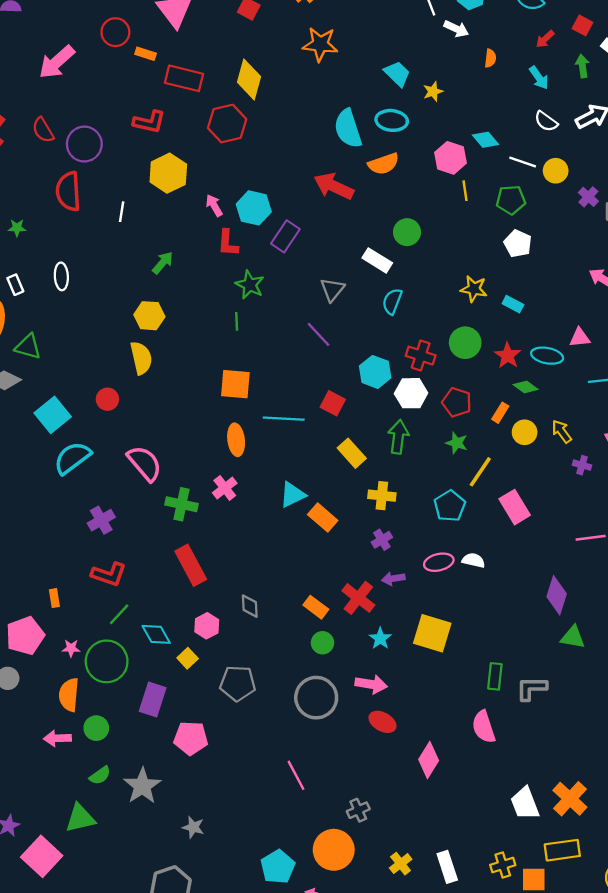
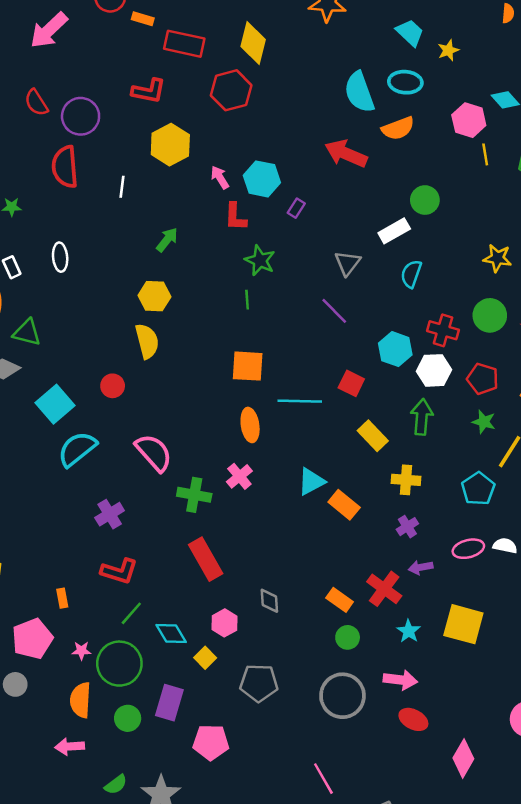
purple rectangle: (285, 236) -> (296, 208), size x0.6
white rectangle: (377, 260) -> (394, 231), turned -60
green circle: (96, 728) -> (128, 718), moved

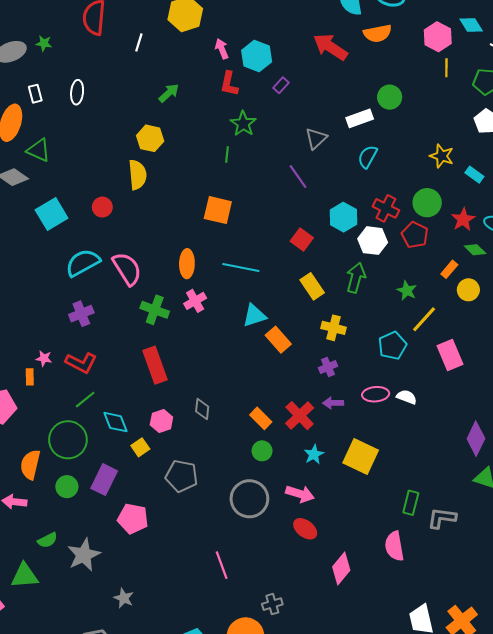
red pentagon: (483, 379) -> (415, 235), moved
cyan line: (300, 401) -> (241, 267), moved
orange ellipse: (250, 425) -> (187, 264), moved
cyan semicircle: (77, 449) -> (83, 263), moved
pink star: (81, 651) -> (44, 358), moved

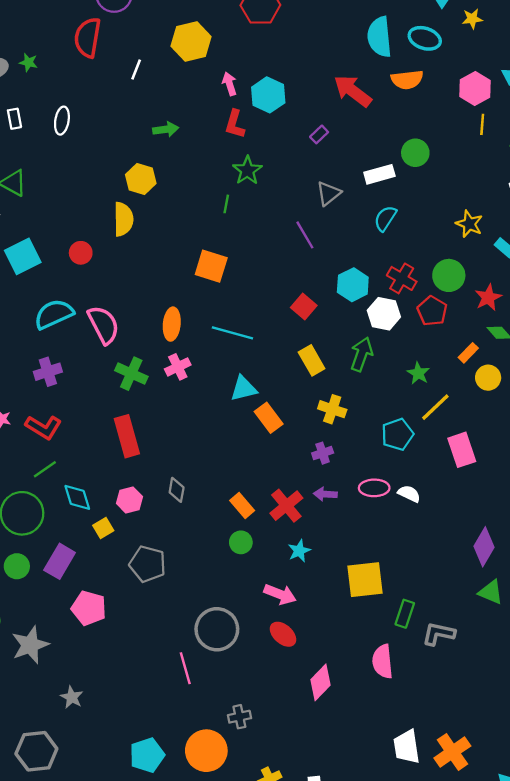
purple rectangle: (281, 85) -> (319, 134), moved
green arrow: (169, 93) -> (166, 129), turned 30
yellow square: (361, 457) -> (365, 580), moved, turned -36
gray circle: (249, 499) -> (217, 629), moved

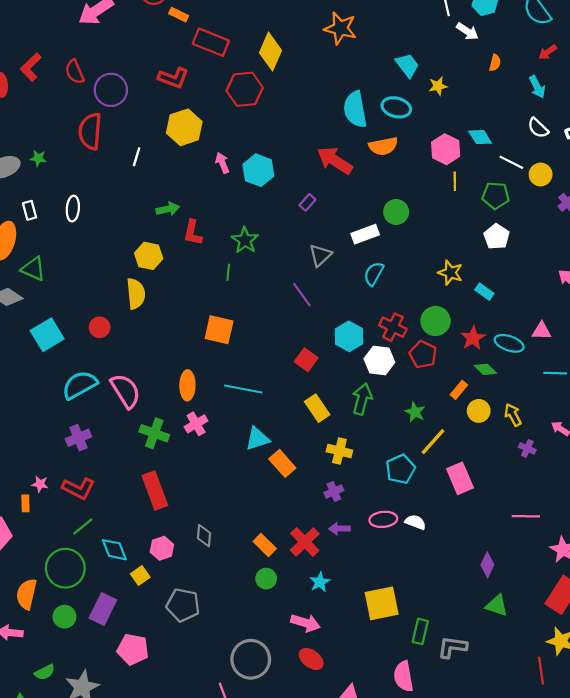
red L-shape: (235, 124) -> (193, 233), moved
purple diamond: (484, 547) -> (487, 565), size x0.7

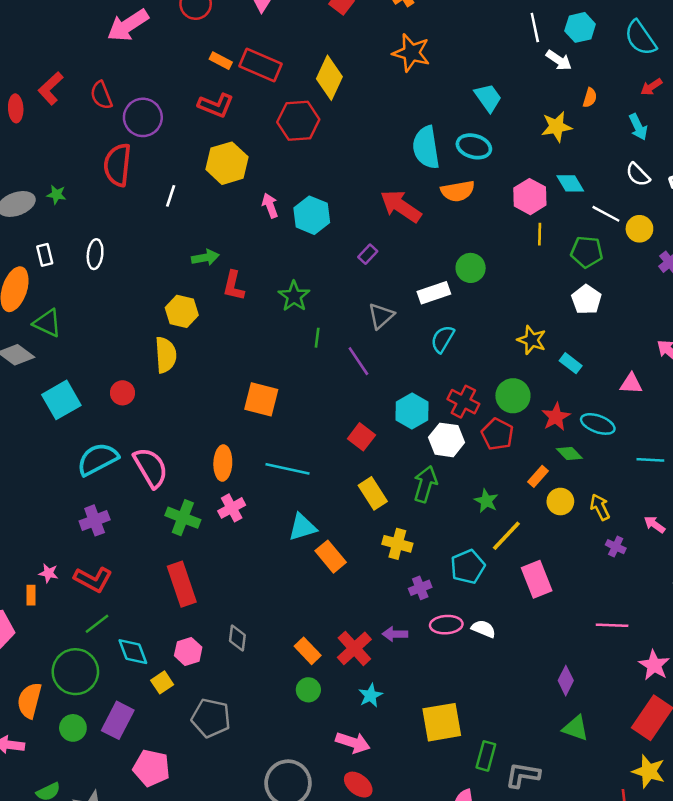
orange rectangle: (179, 15) -> (221, 61), moved
yellow star: (438, 86) -> (557, 127), moved, size x1.4
green line: (228, 272) -> (317, 338), moved
pink triangle: (541, 331) -> (631, 384), moved
purple cross: (334, 491) -> (420, 588), moved

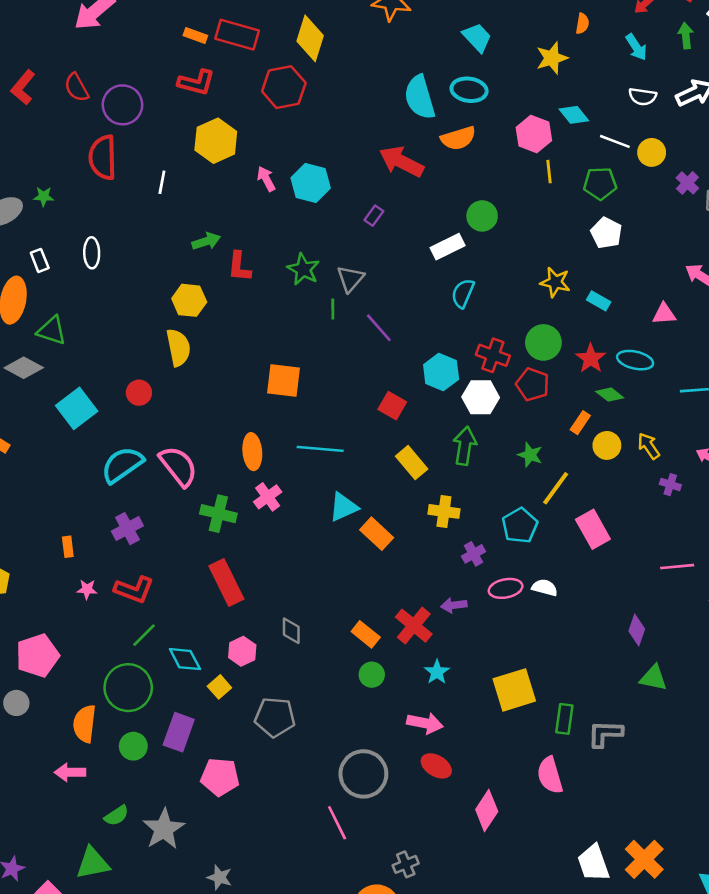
white semicircle: (638, 175) -> (643, 97), turned -30
gray triangle: (381, 316) -> (350, 279), moved
orange rectangle: (31, 595) -> (68, 547), moved

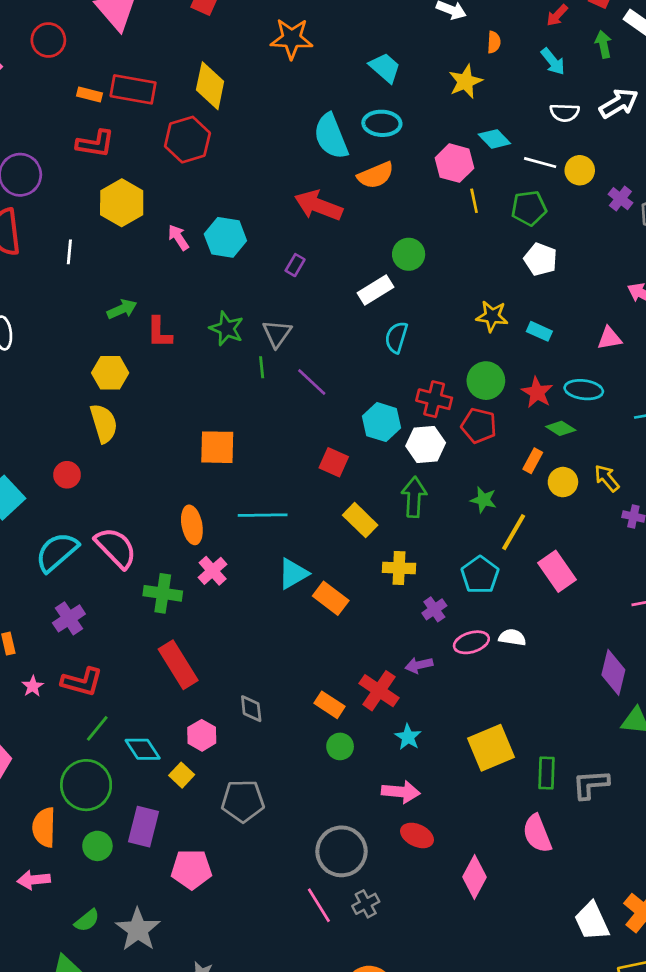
pink star: (87, 589) -> (33, 686), turned -30
purple diamond: (637, 630) -> (613, 672), size x1.4
gray cross: (406, 864) -> (366, 904), moved

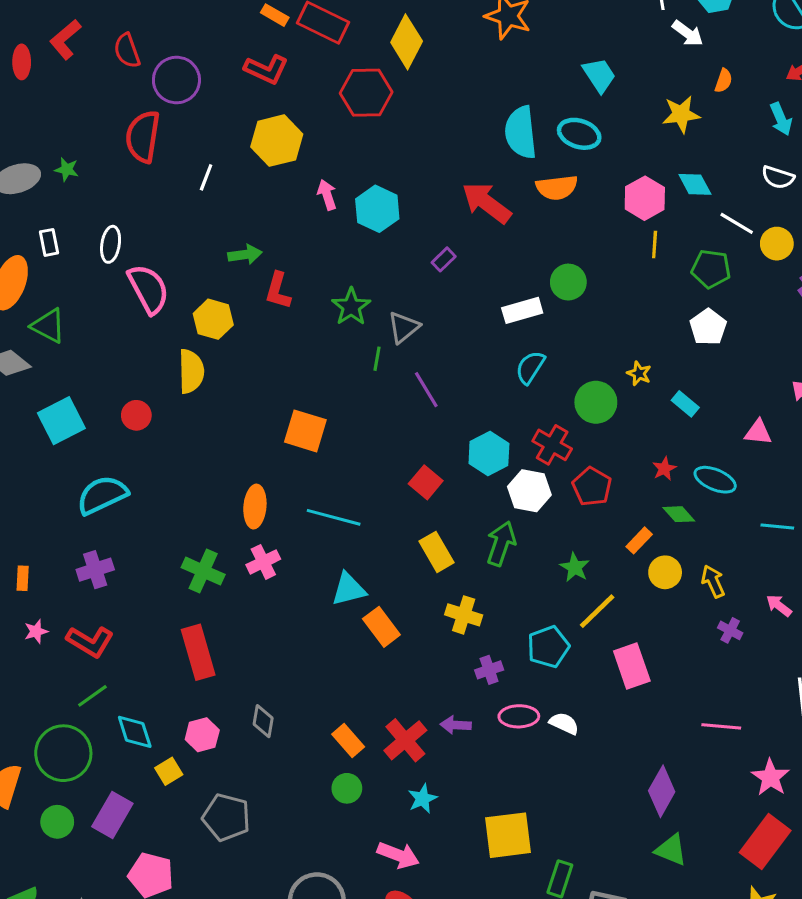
yellow star: (492, 316) -> (639, 373), size x0.7
green circle: (486, 381) -> (596, 402), moved
red star: (537, 392) -> (664, 469), size x0.7
pink semicircle: (116, 548) -> (148, 289), moved

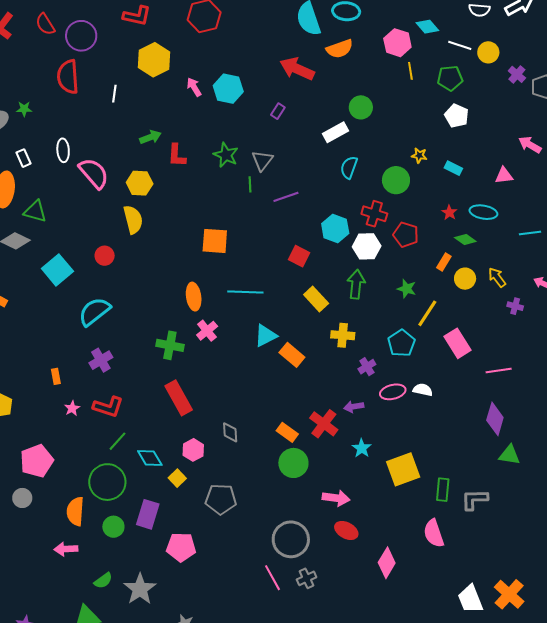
purple line: (426, 390) -> (286, 197), turned -65
pink line: (721, 726) -> (499, 370), moved
green circle: (347, 788) -> (293, 463), size x1.5
cyan star: (423, 799) -> (362, 448), moved

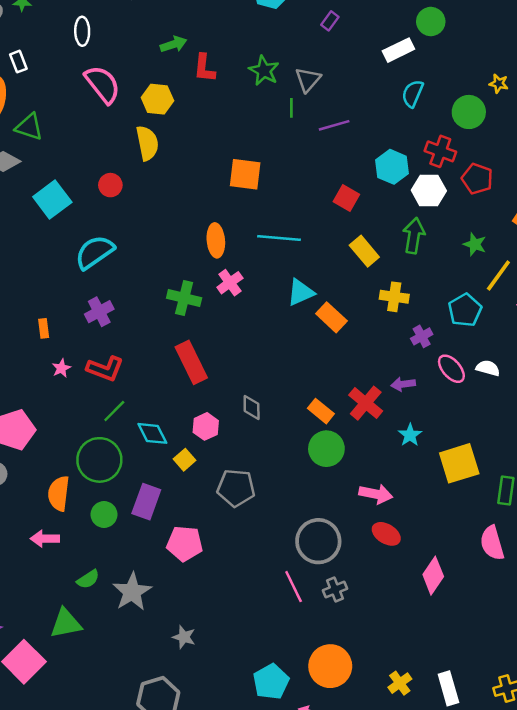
white ellipse: (63, 150) -> (82, 31), moved
pink ellipse: (393, 392) -> (451, 369), turned 60

